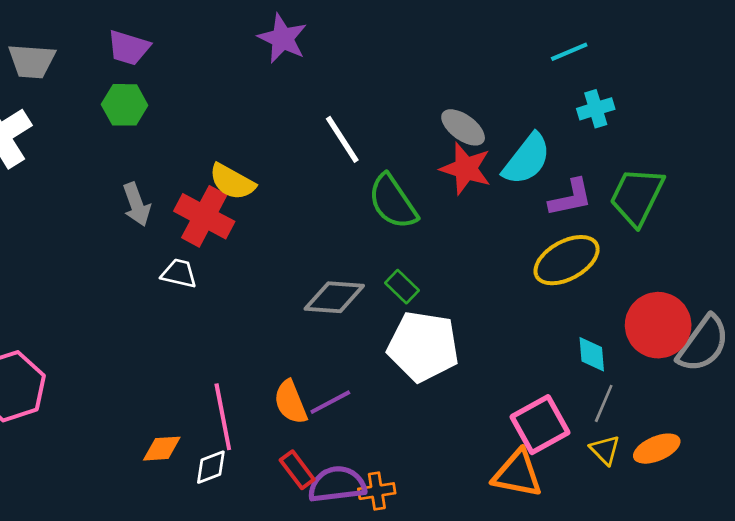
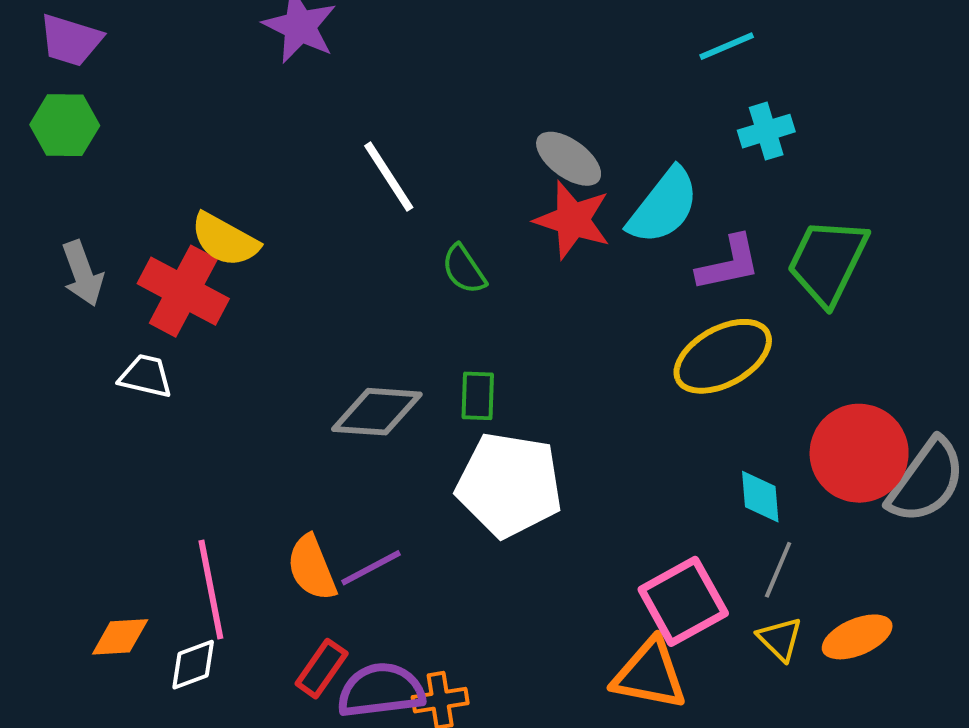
green semicircle: (393, 202) -> (464, 269), size x0.6
green rectangle: (402, 287) -> (478, 396), turned 48
red rectangle: (297, 470) -> (322, 669), turned 72

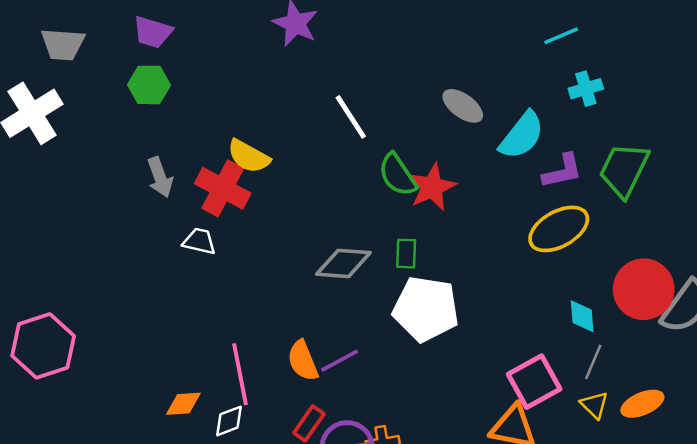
red star: (573, 220) -> (432, 187), moved, turned 30
green semicircle: (464, 269) -> (398, 175), size x1.4

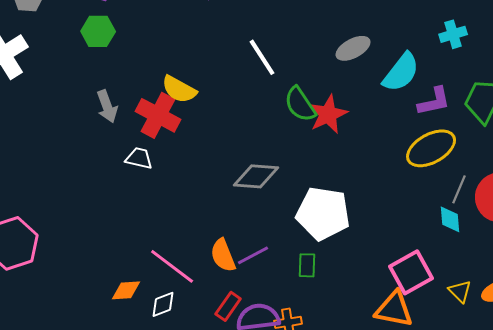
gray ellipse: (463, 106) -> (353, 48), turned -64
green rectangle: (406, 254) -> (307, 265), moved
gray line: (593, 362) -> (459, 189), moved
pink line: (240, 374) -> (172, 266), turned -42

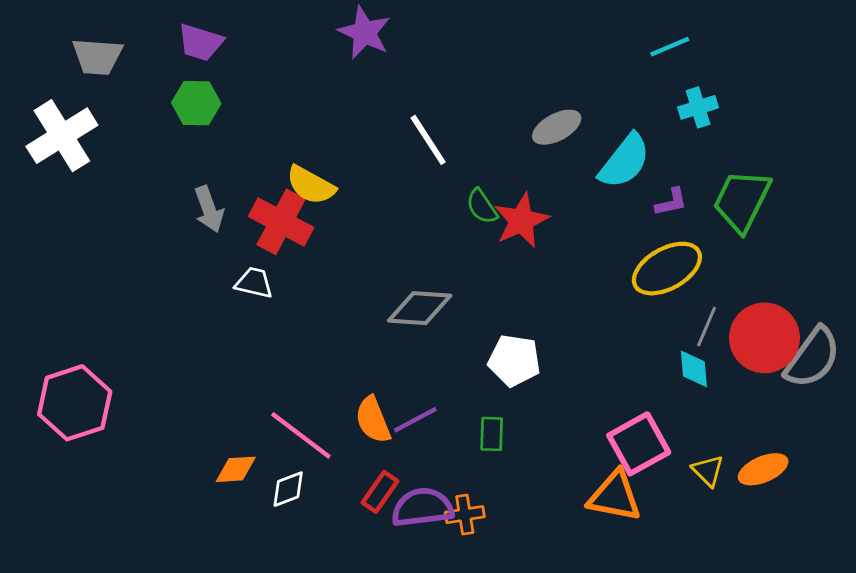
purple L-shape: (434, 101) -> (671, 202), size x0.7
green semicircle: (300, 104) -> (482, 206), size x0.7
white pentagon: (323, 213) -> (514, 360), size x0.7

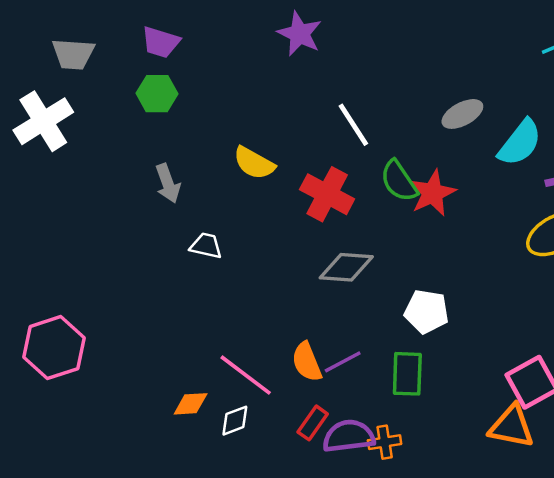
green semicircle: (482, 206) -> (399, 181), size x1.4
red cross: (281, 222) -> (327, 194), moved
green rectangle: (492, 434) -> (407, 374), size x1.5

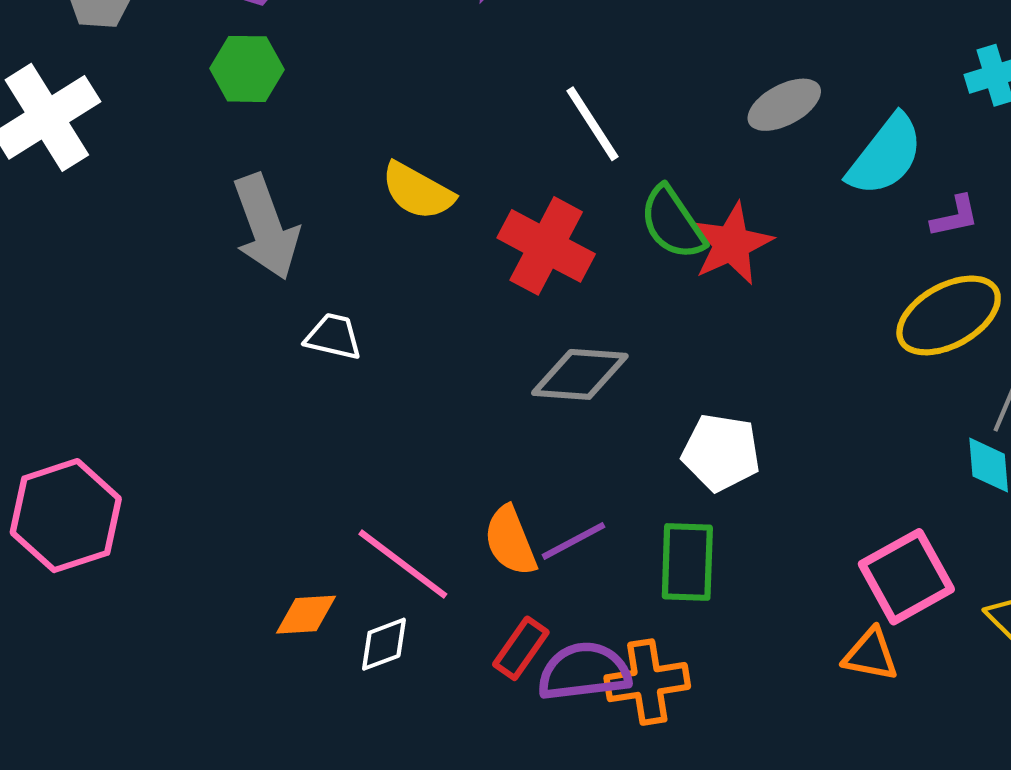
gray arrow: (168, 183) -> (266, 227), size x1.5
orange triangle: (512, 427) -> (871, 655), size x0.7
orange cross: (385, 442) -> (647, 682), size x1.4

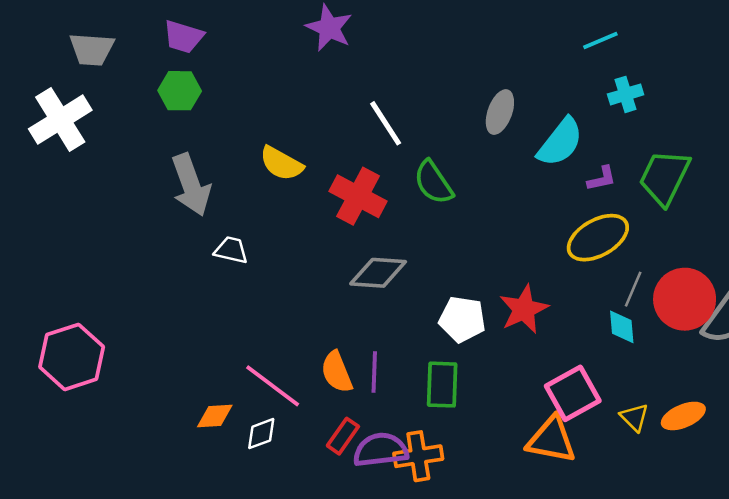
gray ellipse: (784, 105) -> (500, 112), turned -42
red star: (732, 244) -> (524, 309), moved
purple line: (574, 541) -> (374, 372), turned -60
orange triangle: (871, 655) -> (551, 440), size x1.5

